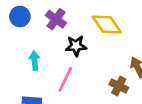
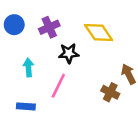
purple cross: (56, 19) -> (49, 27), turned 30

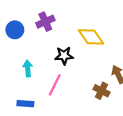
purple cross: (49, 27) -> (45, 22), moved

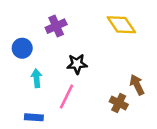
blue circle: (15, 30) -> (22, 48), moved
yellow diamond: (91, 37) -> (121, 25), moved

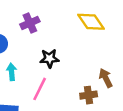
brown cross: (119, 103) -> (89, 95), turned -35

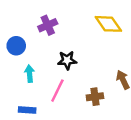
brown cross: (89, 95) -> (95, 97), moved

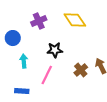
yellow diamond: (108, 24) -> (75, 20), moved
brown cross: (95, 97) -> (81, 70), moved, turned -32

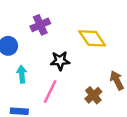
yellow diamond: (75, 20) -> (92, 38), moved
brown cross: (81, 70) -> (93, 95), moved

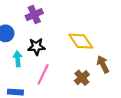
yellow diamond: (92, 38) -> (81, 41), moved
black star: (60, 61) -> (36, 47), moved

